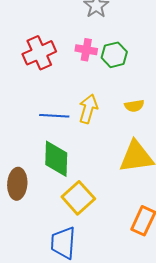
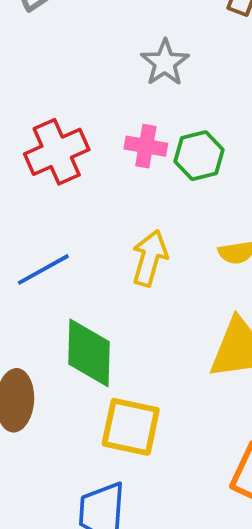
blue line: (54, 116) -> (43, 269), moved, turned -32
yellow square: (78, 198) -> (131, 427), turned -36

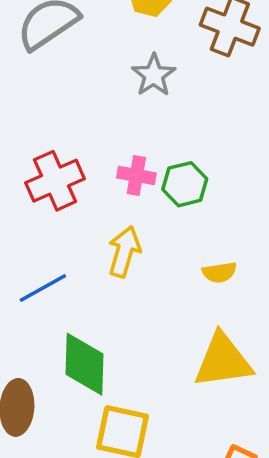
gray star: (165, 63) -> (154, 75), moved
yellow arrow: (150, 258) -> (124, 252), moved

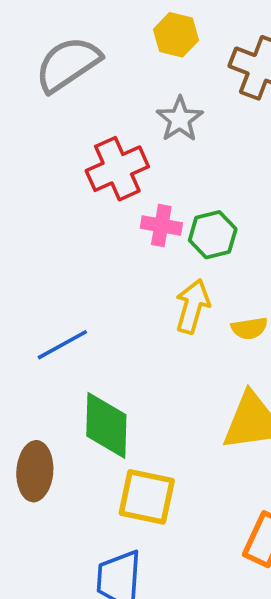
red cross: (55, 181) -> (117, 169), moved
yellow arrow: (124, 252) -> (193, 306), moved

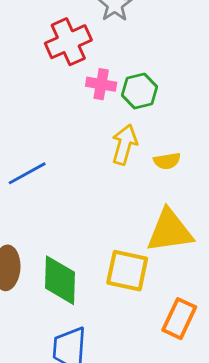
green diamond: (106, 425) -> (60, 280), moved
yellow square: (147, 497) -> (127, 271), moved

